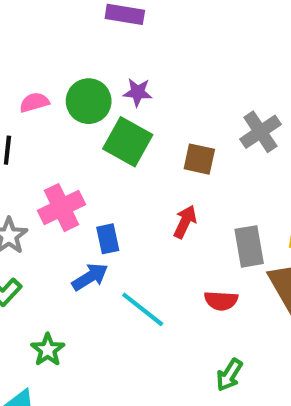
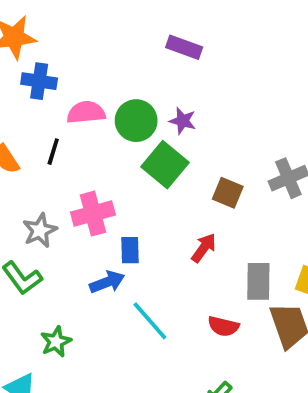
pink semicircle: (34, 102) -> (86, 112), size x1.4

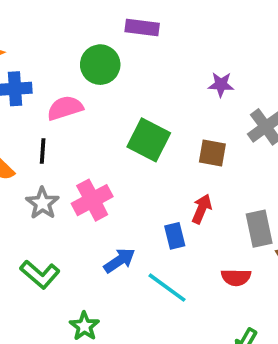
green circle: (136, 121) -> (100, 65), moved
purple star: (183, 121) -> (221, 84), moved
gray star: (40, 230) -> (42, 203), moved
blue rectangle: (130, 250) -> (175, 236), moved

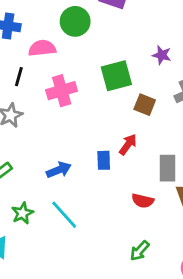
green square: (149, 140) -> (116, 76), moved, turned 36
pink cross: (92, 200) -> (62, 91), moved
cyan line: (167, 288) -> (64, 215), moved

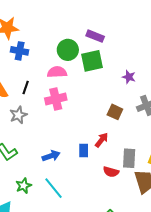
pink semicircle: (42, 48) -> (57, 72), moved
green square: (116, 76) -> (92, 61), moved
red semicircle: (143, 201) -> (111, 172), moved

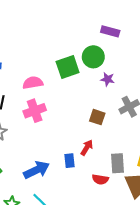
purple rectangle: (95, 36) -> (110, 31), moved
green circle: (68, 50) -> (93, 57), moved
blue arrow: (51, 156) -> (37, 170), size x1.4

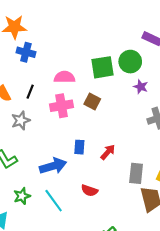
brown square: (97, 117) -> (92, 101), moved
blue rectangle: (70, 161) -> (79, 147), moved
red semicircle: (100, 179) -> (89, 190), moved

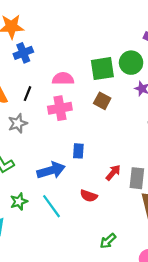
blue cross: (26, 52) -> (23, 53), turned -36
brown square: (92, 101) -> (102, 101), moved
red arrow: (108, 152) -> (113, 173), moved

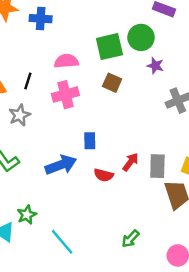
blue cross: (23, 53) -> (41, 19), moved, turned 30
red semicircle: (89, 196) -> (104, 175), moved
green star: (19, 201) -> (27, 215), moved
cyan line: (52, 206) -> (62, 242), moved

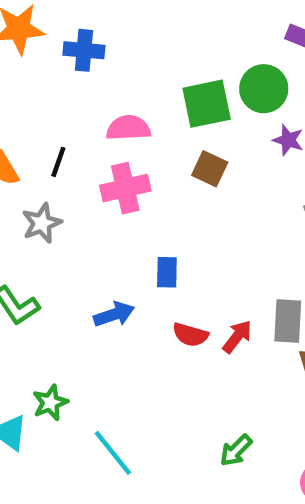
red arrow: (130, 162) -> (237, 337), moved
blue arrow: (61, 165) -> (114, 314), size x0.7

